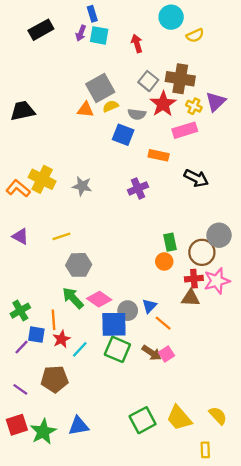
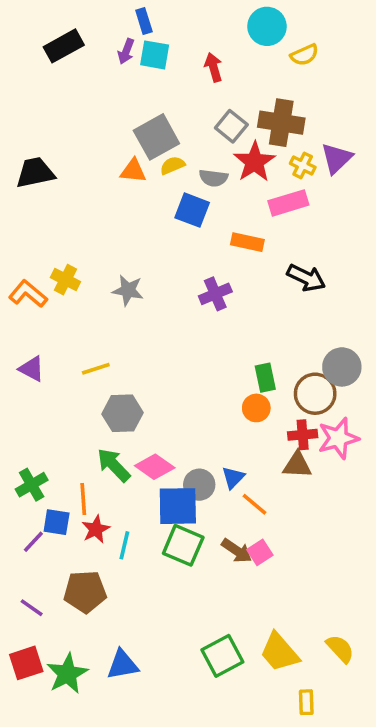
yellow cross: (42, 179) -> (65, 280), size x0.7
cyan line: (80, 349) -> (124, 545), turned -30
yellow rectangle: (205, 450) -> (306, 702), moved

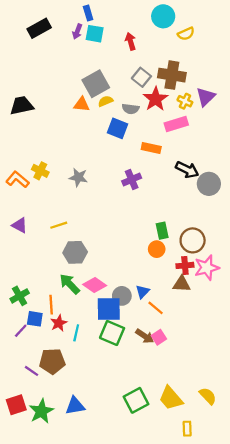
gray circle: (342, 367) -> (209, 184), moved
purple line: (32, 608) -> (32, 371), moved

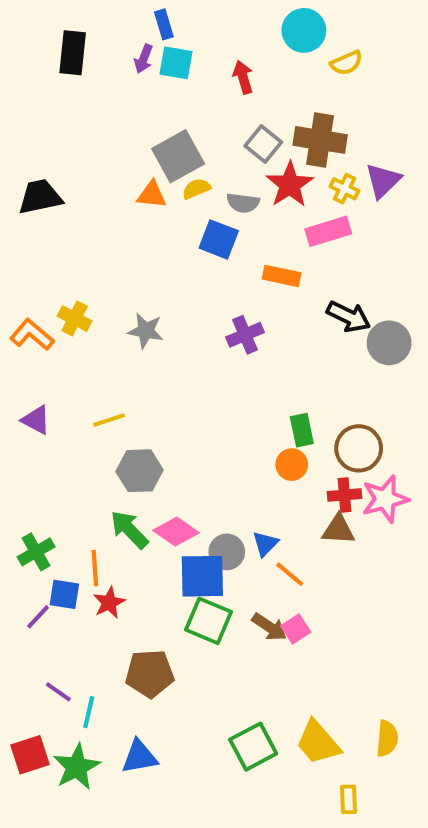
black rectangle: (39, 28) -> (73, 53), turned -55
cyan line: (76, 333) -> (89, 712), moved
brown pentagon: (52, 361) -> (150, 674), moved
yellow semicircle: (208, 396) -> (387, 739), turned 48

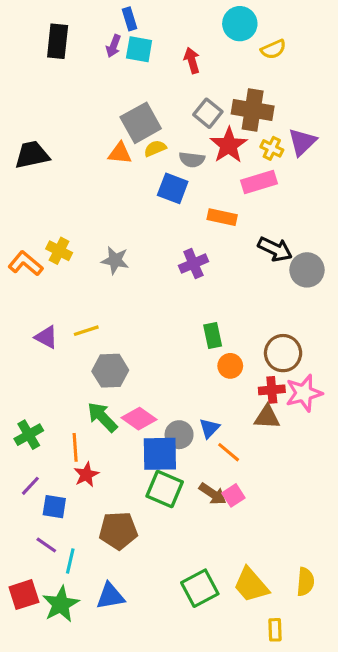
purple triangle: (36, 420) -> (46, 337), moved
green rectangle: (302, 430) -> (213, 335), moved
blue square: (64, 594) -> (54, 507), moved

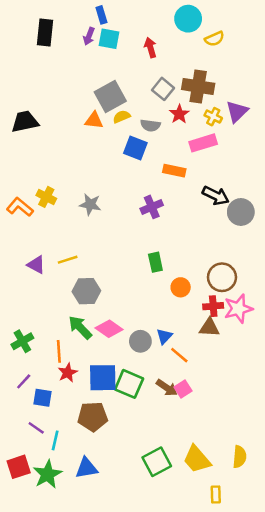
red star: (229, 145) -> (179, 114), size x0.7
green rectangle: (213, 335) -> (155, 262), moved
blue square: (160, 454) -> (103, 378), moved

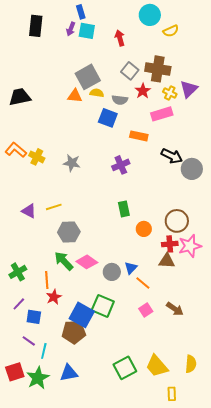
yellow semicircle: (122, 117) -> (97, 93), turned 32
orange L-shape: (20, 207) -> (16, 150), moved
blue square: (103, 378) -> (82, 315), moved, turned 30
brown arrow: (167, 388) -> (175, 309), moved

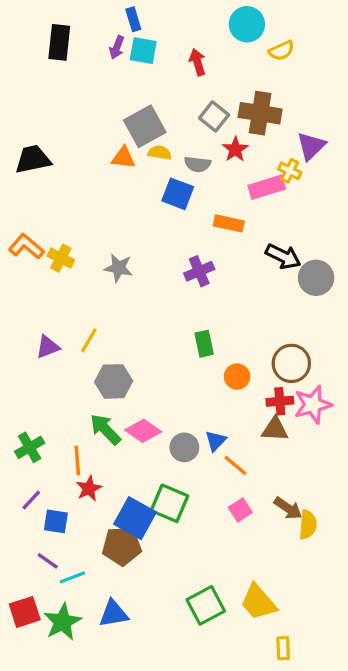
yellow cross: (170, 93) -> (290, 171), moved
yellow line: (54, 207) -> (89, 340), turned -42
purple triangle: (29, 211) -> (48, 347), turned -49
cyan line: (44, 351) -> (72, 577), turned 56
yellow semicircle: (191, 364) -> (308, 525), moved

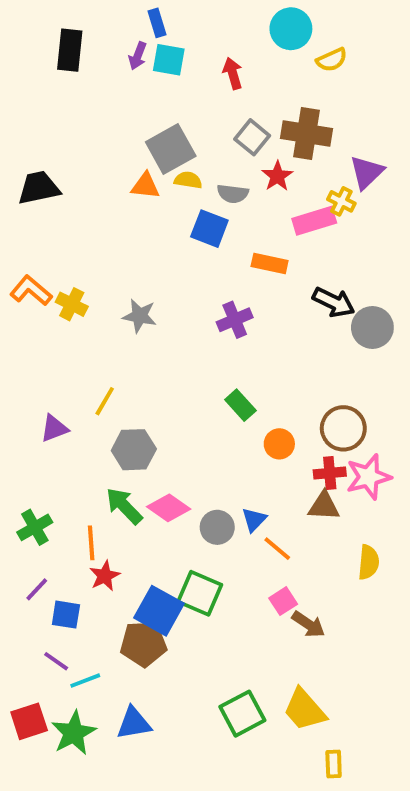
green rectangle: (204, 344) -> (240, 405), turned -30
purple triangle: (48, 347) -> (54, 428), moved
brown arrow: (288, 508) -> (308, 624), moved
yellow semicircle: (308, 525) -> (369, 562), moved

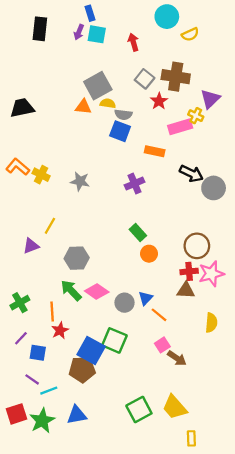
gray semicircle: (233, 194) -> (123, 115), moved
yellow line: (105, 401) -> (50, 226), moved
orange circle: (279, 444) -> (149, 254), moved

